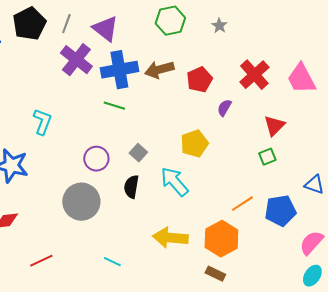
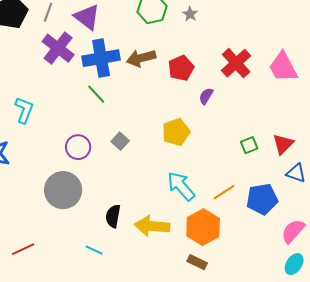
gray star: (219, 26) -> (190, 14), moved
green line: (114, 106) -> (96, 94), turned 30
red triangle: (274, 126) -> (283, 144), moved
cyan arrow: (174, 182) -> (181, 186), moved
black semicircle: (131, 187) -> (113, 216), moved

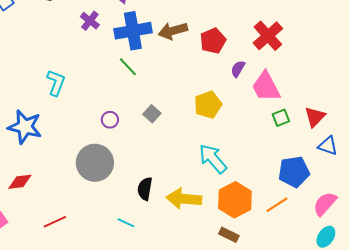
purple cross: (58, 48) -> (90, 21), size x0.6
pink trapezoid: (283, 67) -> (266, 87), moved
purple circle: (78, 147) -> (110, 120), size x0.7
orange line: (224, 192) -> (277, 205), moved

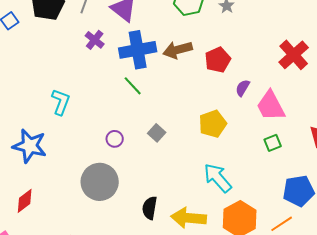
red cross: (268, 36) -> (294, 55), moved
green square: (281, 118) -> (273, 143), moved
red diamond: (20, 182) -> (25, 201), turned -30

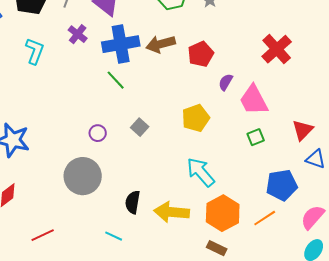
cyan L-shape: (61, 102) -> (35, 51), moved

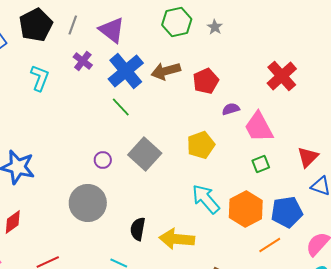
blue cross: (121, 44) -> (126, 71), turned -30
purple semicircle: (226, 82) -> (231, 109), turned 42
gray square: (140, 127) -> (145, 154), size x1.8
orange hexagon: (223, 213) -> (246, 209), moved

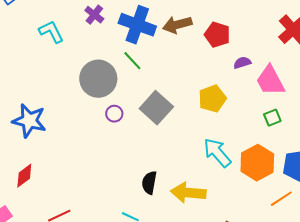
blue cross: (126, 71) -> (137, 25), turned -30
cyan L-shape: (40, 78) -> (51, 32), turned -48
red pentagon: (206, 81) -> (217, 35), turned -30
gray circle: (88, 203) -> (98, 79), moved

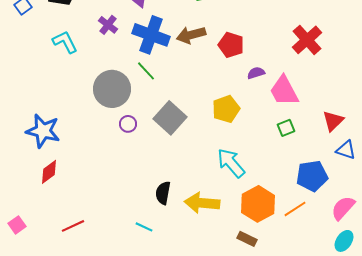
orange hexagon: (257, 163) -> (258, 204), moved
red diamond: (24, 176) -> (49, 172), moved

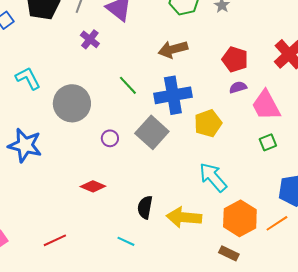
blue cross: (151, 35) -> (173, 95), moved, turned -30
cyan L-shape: (65, 42) -> (28, 78), moved
red pentagon: (231, 45) -> (235, 59), moved
gray circle: (112, 89) -> (72, 103), moved
red diamond: (49, 172) -> (93, 186), moved, turned 60

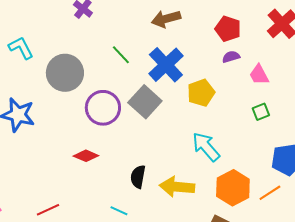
blue cross: (173, 95) -> (166, 65), turned -33
pink trapezoid: (266, 105) -> (259, 75), size x0.7
purple circle: (110, 138) -> (103, 108), size x2.0

